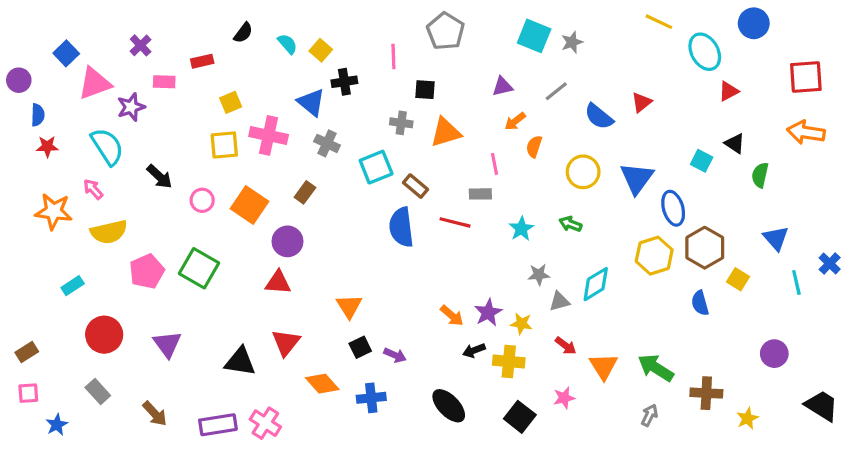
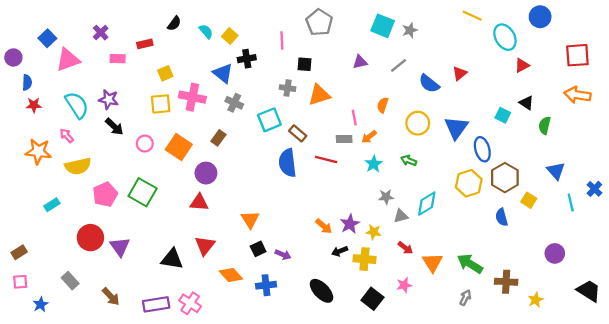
purple star: (131, 107) -> (109, 99), moved, turned 30
orange arrow: (515, 121) -> (369, 137), moved
red circle: (104, 335) -> (90, 238), moved

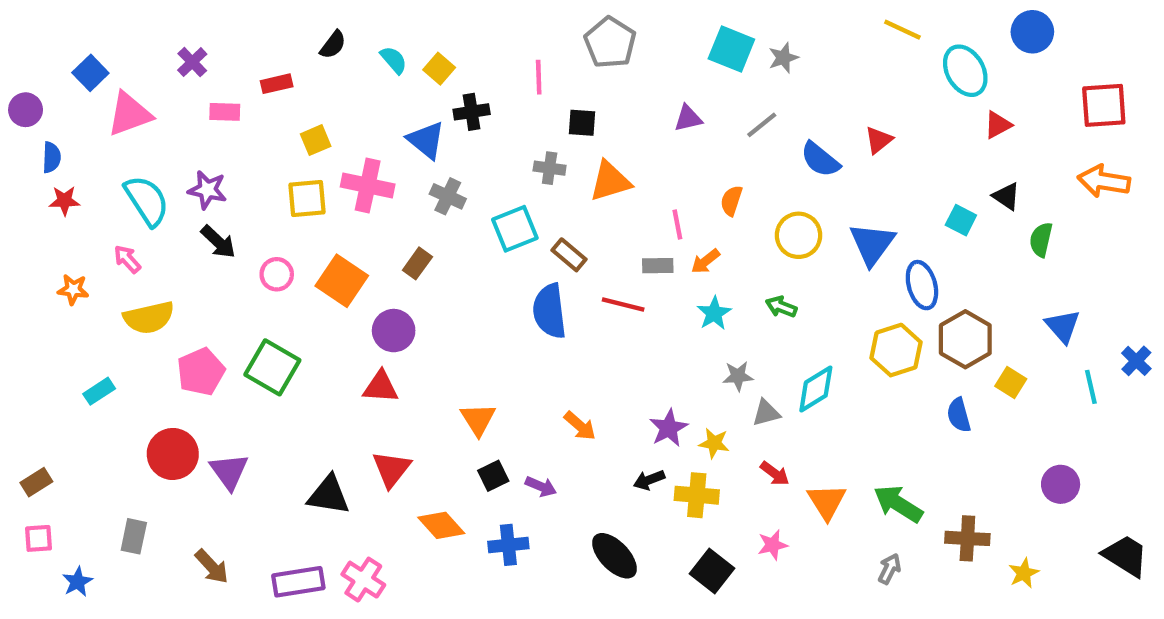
orange star: (38, 152) -> (73, 289), size x0.6
orange arrow: (324, 226) -> (580, 426), moved
gray rectangle: (70, 281) -> (134, 536), turned 54

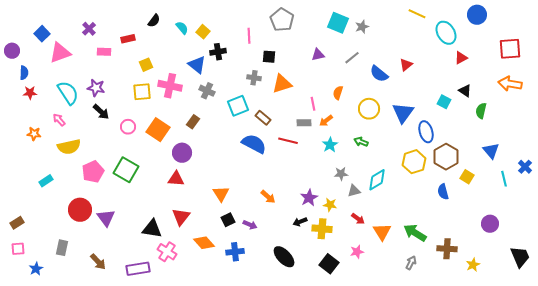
blue semicircle: (550, 311) -> (254, 144), turned 125
black trapezoid: (1125, 556) -> (520, 257), turned 35
pink cross: (363, 580) -> (167, 252), moved

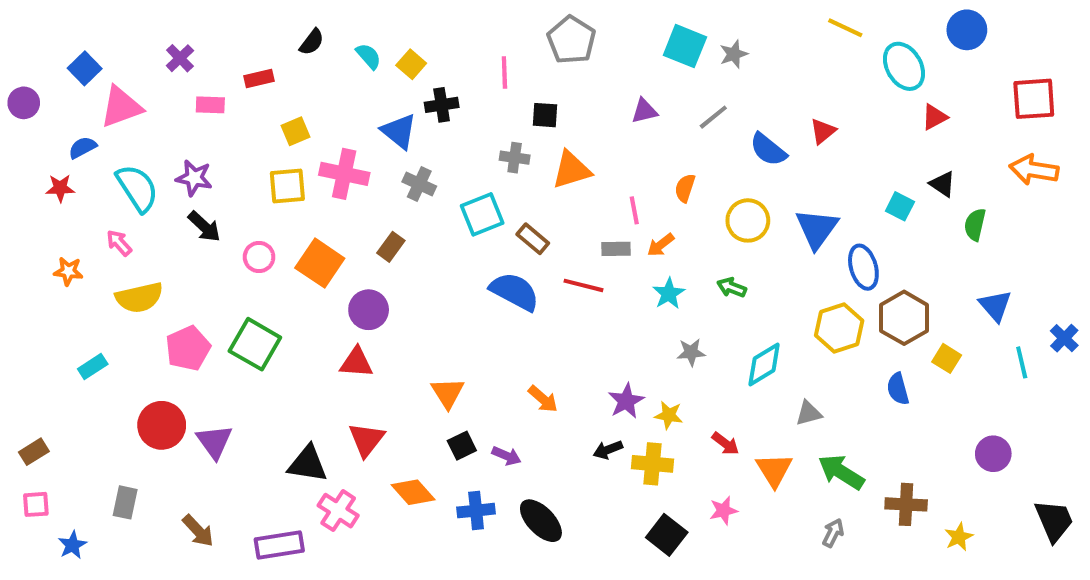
blue semicircle: (24, 73) -> (83, 147), moved, turned -120
gray triangle: (354, 191) -> (809, 413), moved
black ellipse: (284, 257) -> (541, 521), moved

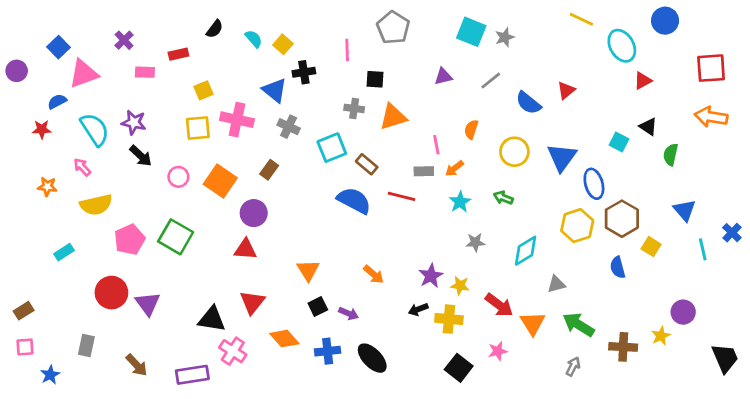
red arrow: (726, 444) -> (499, 305), size x1.5
yellow star: (959, 537) -> (661, 336), moved

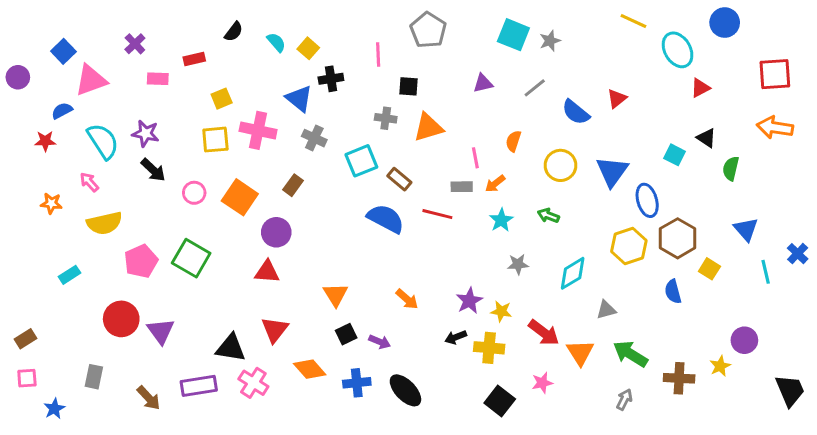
purple rectangle: (192, 375) -> (199, 386), moved

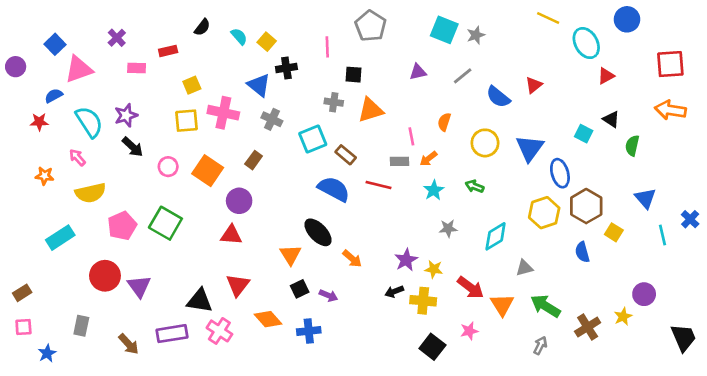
purple star: (146, 133) -> (126, 115), turned -30
cyan rectangle: (70, 275) -> (60, 238), size x1.5
brown cross: (679, 378) -> (588, 327), turned -35
black ellipse: (405, 390) -> (318, 232), moved

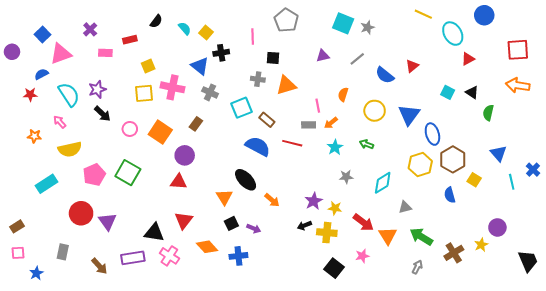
cyan square: (584, 134) -> (448, 92), moved

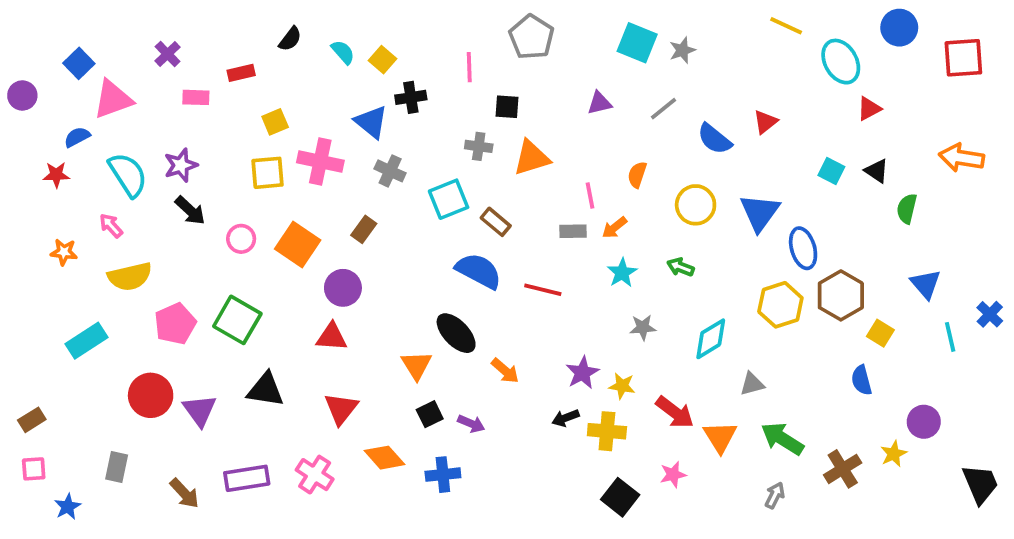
red square: (518, 50) -> (963, 58), moved
red line: (292, 143) -> (543, 290), moved
blue semicircle: (450, 195) -> (862, 380), moved
black triangle: (154, 233) -> (266, 390), moved

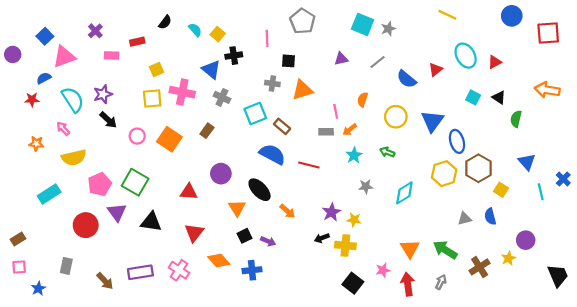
cyan ellipse: (841, 62) -> (466, 56), moved
purple circle: (343, 288) -> (221, 174), moved
gray triangle: (752, 384) -> (465, 219), moved
purple triangle: (200, 410) -> (117, 212), moved
red arrow: (675, 412) -> (408, 284), moved, turned -135

